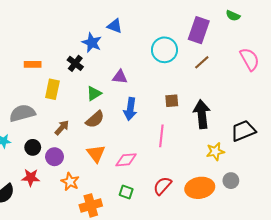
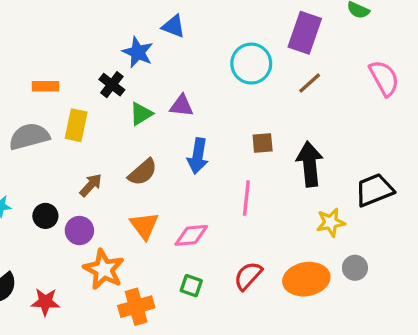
green triangle: (94, 93) -> (141, 114), moved
gray semicircle: (22, 113) -> (29, 136), moved
red star: (31, 177) -> (45, 302), moved
orange star: (70, 182) -> (104, 269), size x1.4

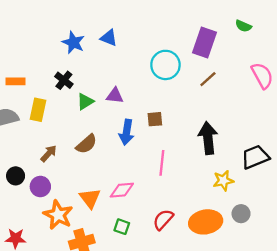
blue star: (138, 52) -> (73, 42), moved
brown square: (263, 143) -> (155, 119), moved
orange triangle: (144, 226) -> (90, 198), moved

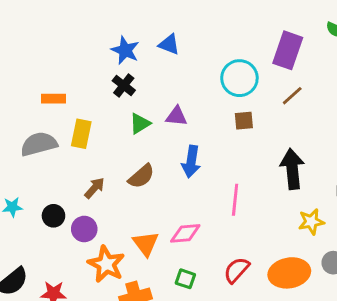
black cross: (64, 80) -> (124, 85), moved
brown square: (155, 119) -> (244, 121), moved

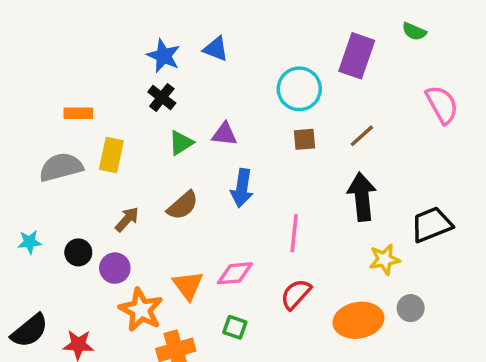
brown line: (292, 96) -> (362, 136), moved
red semicircle: (237, 270) -> (296, 294), moved

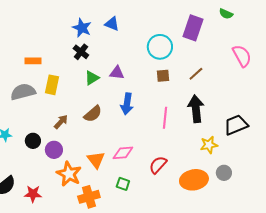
pink line: (294, 233) -> (165, 118), moved

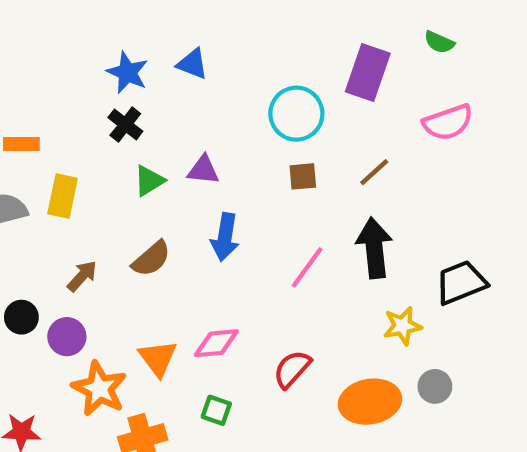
pink semicircle: (242, 56) -> (448, 122), moved, turned 100
pink line: (165, 118) -> (307, 267), turned 30

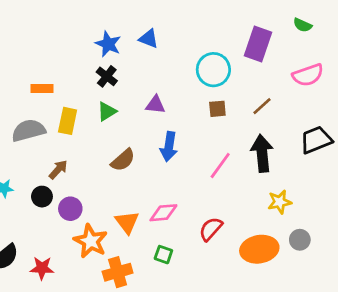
green triangle: (149, 181) -> (107, 111), moved
brown arrow: (82, 276) -> (58, 170), moved
black trapezoid: (461, 283) -> (316, 140), moved

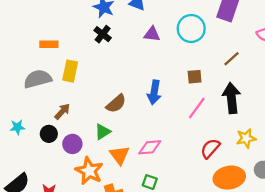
purple triangle: (155, 105) -> (152, 34), moved
brown square: (217, 109) -> (195, 77), moved
green triangle: (107, 111) -> (103, 132), moved
red semicircle: (211, 229) -> (210, 148), moved

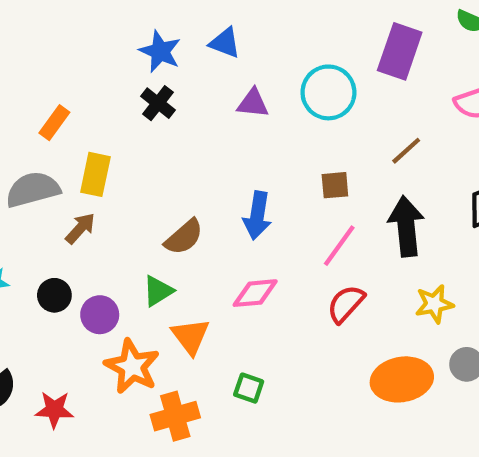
orange rectangle: (49, 44) -> (54, 123), turned -54
brown arrow: (62, 111) -> (80, 228), moved
pink diamond: (150, 147) -> (255, 293), moved
red semicircle: (210, 148) -> (346, 304), moved

